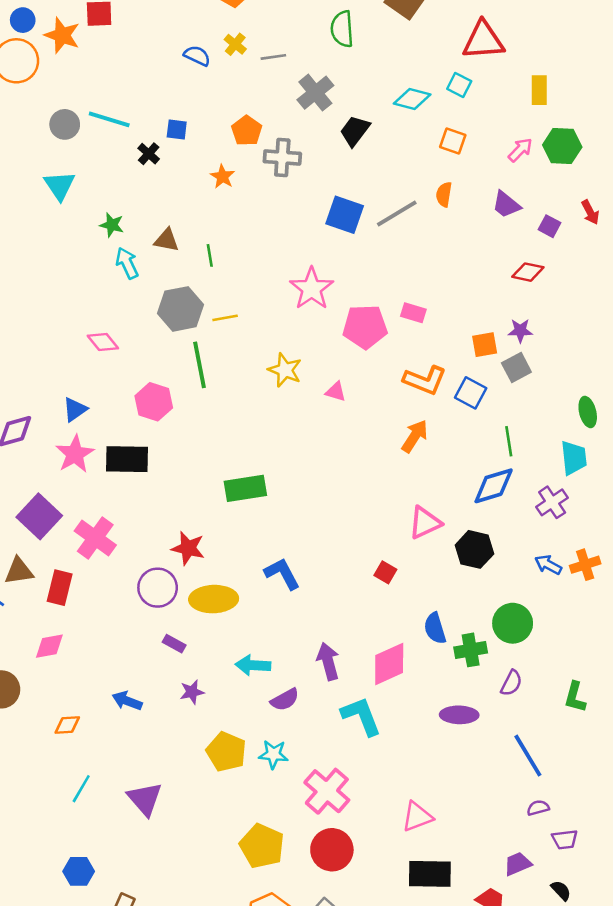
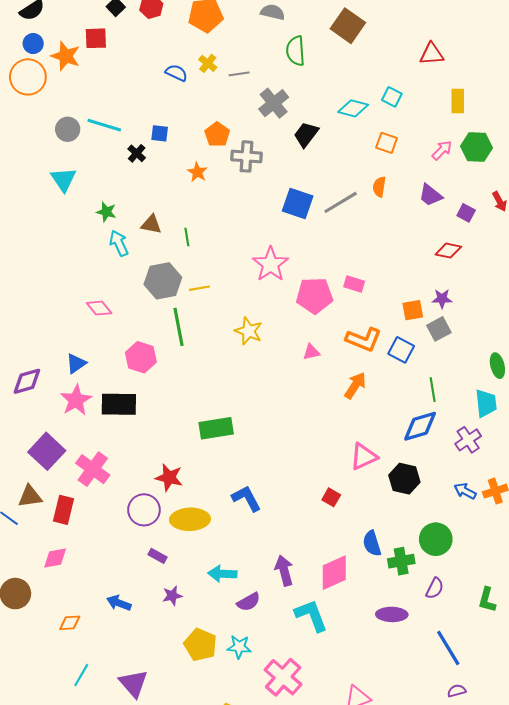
red triangle: (483, 40) -> (432, 54), moved, size x0.7
pink triangle: (336, 392) -> (311, 352), moved, turned -30

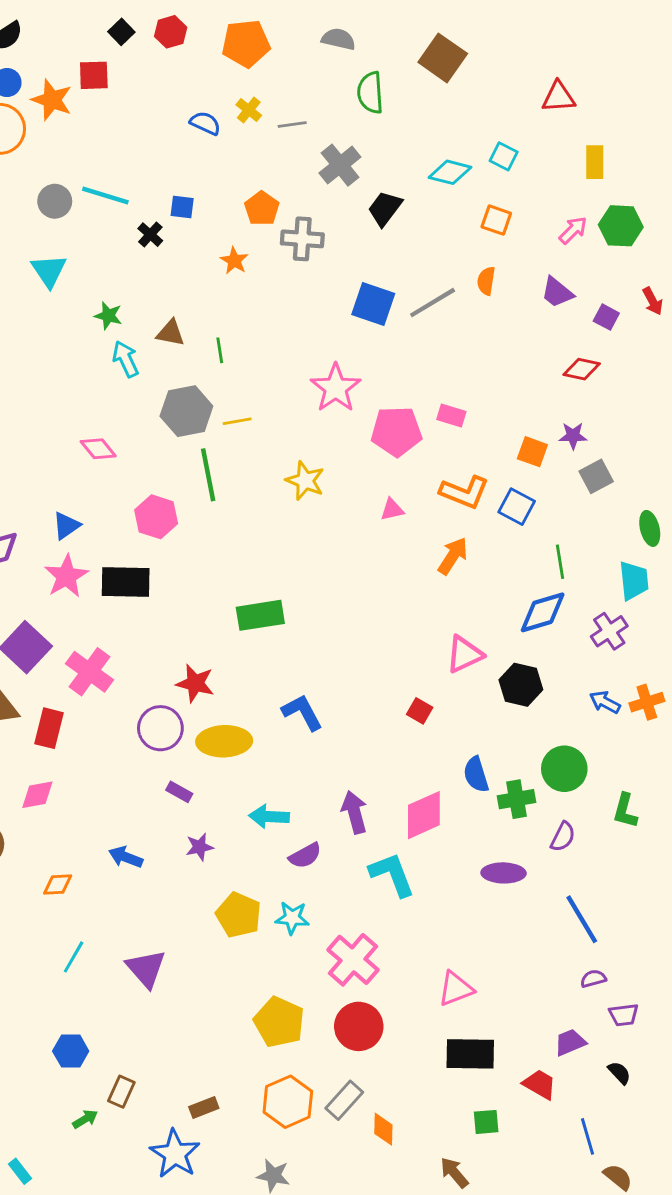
orange square: (413, 310) -> (532, 452), turned 30
gray square: (439, 329) -> (596, 476), moved
green L-shape: (487, 600) -> (625, 811), moved

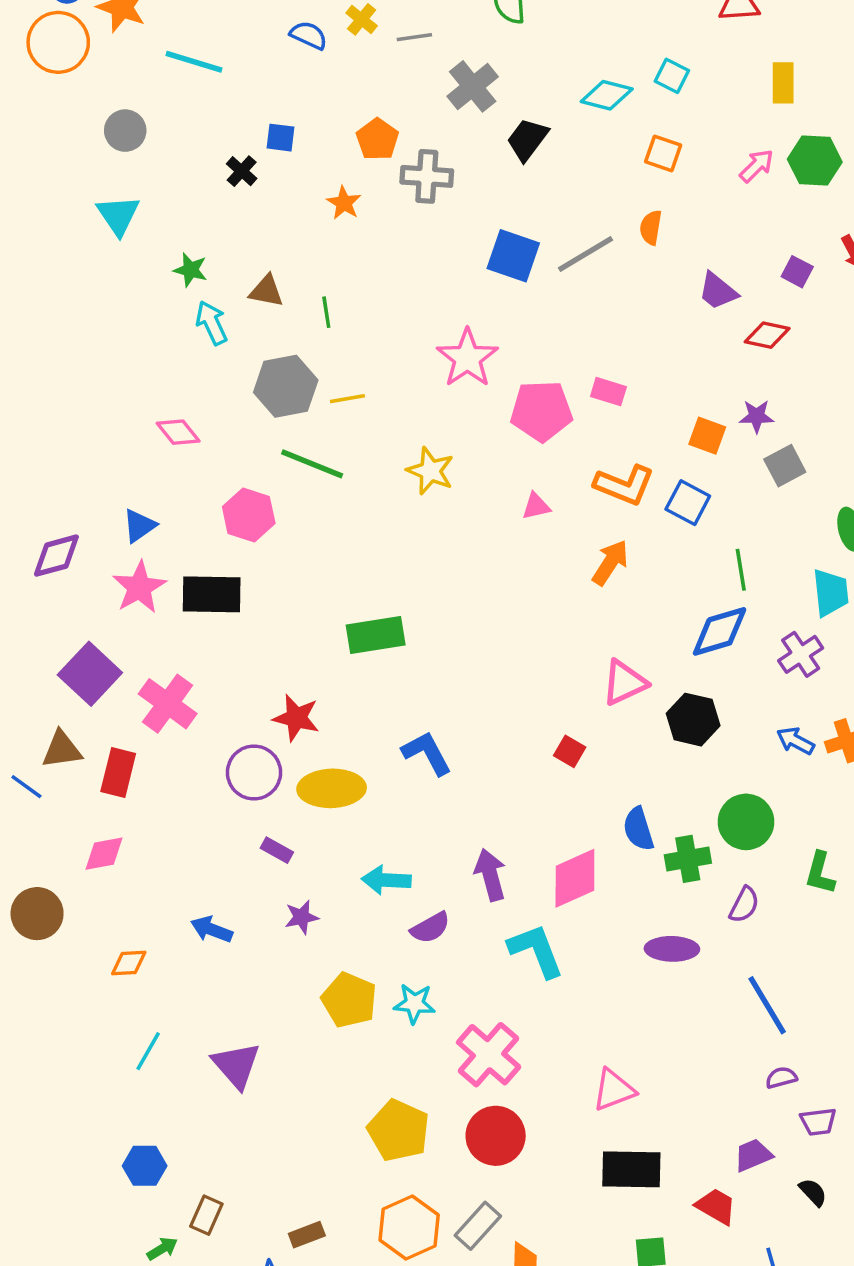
cyan line: (105, 195) -> (194, 62), moved
purple trapezoid: (557, 292) -> (718, 291), moved
green line: (208, 475) -> (312, 464), turned -57

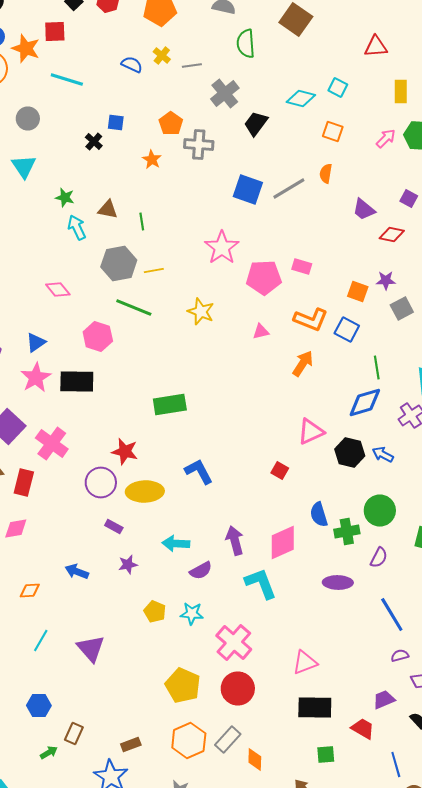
blue arrow: (795, 741) -> (383, 454), moved
yellow pentagon: (349, 1000) -> (155, 612), size x0.7

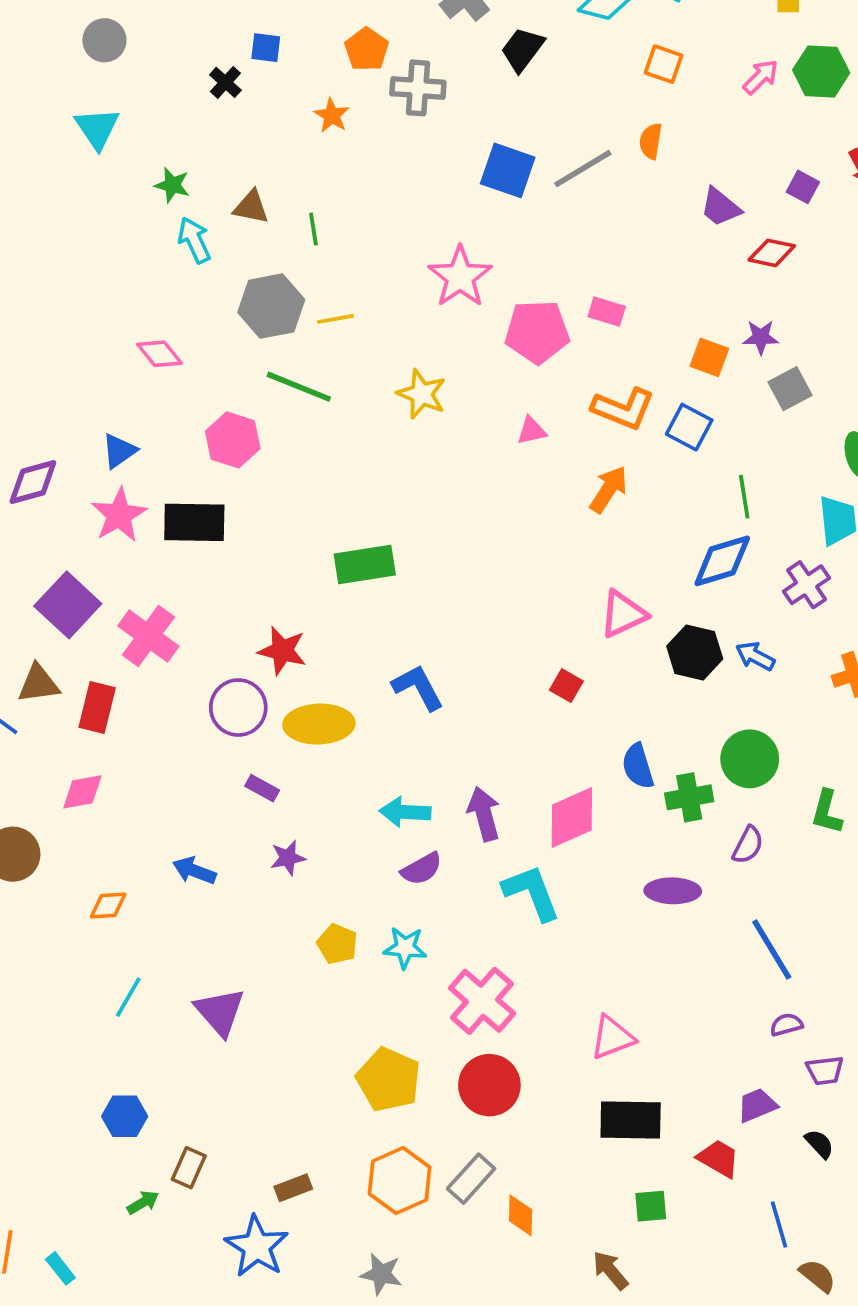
cyan arrow: (176, 544) -> (405, 812), moved

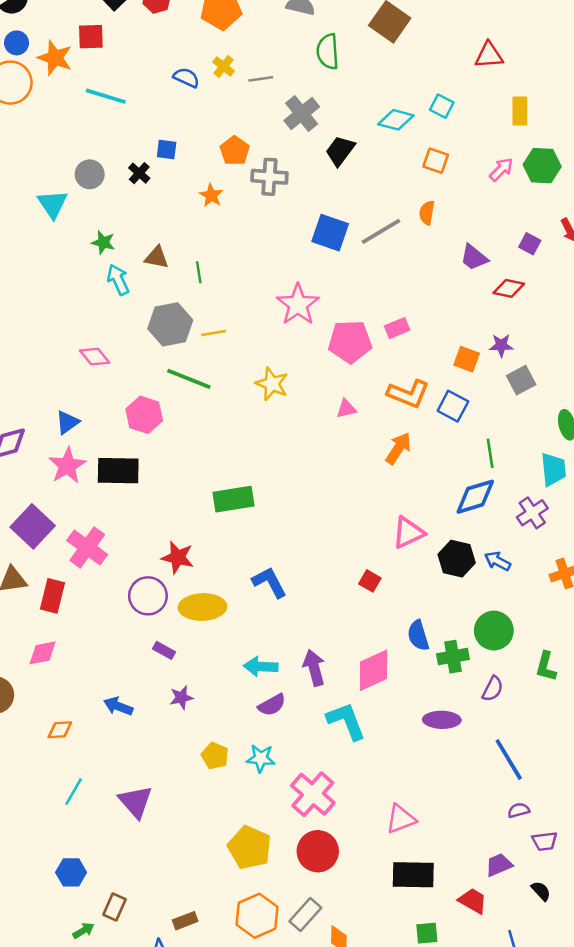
gray circle: (104, 40) -> (90, 174), moved
pink rectangle: (607, 312) -> (397, 328), turned -40

